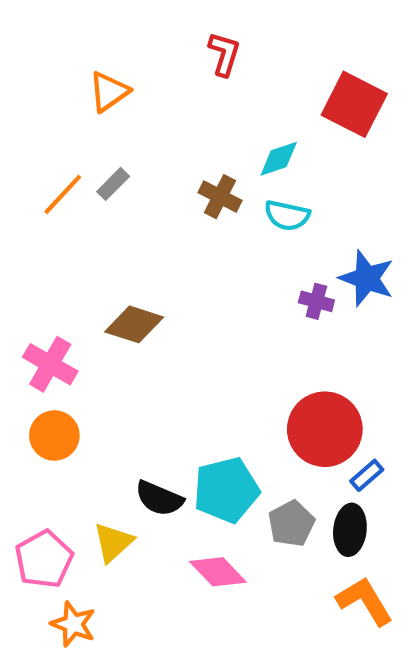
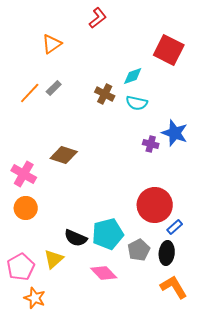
red L-shape: (224, 54) -> (98, 18), moved, turned 35

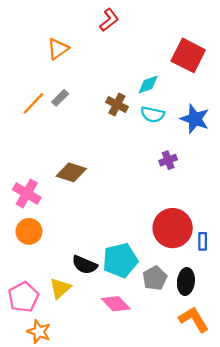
blue star: (175, 133) -> (195, 119), moved
purple cross: (151, 144) -> (168, 160), turned -35
blue rectangle: (175, 227) -> (203, 241), moved, turned -49

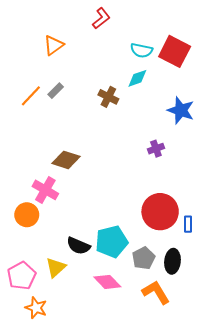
cyan semicircle: (153, 114) -> (141, 50), moved
pink cross: (27, 194) -> (45, 190), moved
orange L-shape: (194, 319) -> (156, 292), moved

